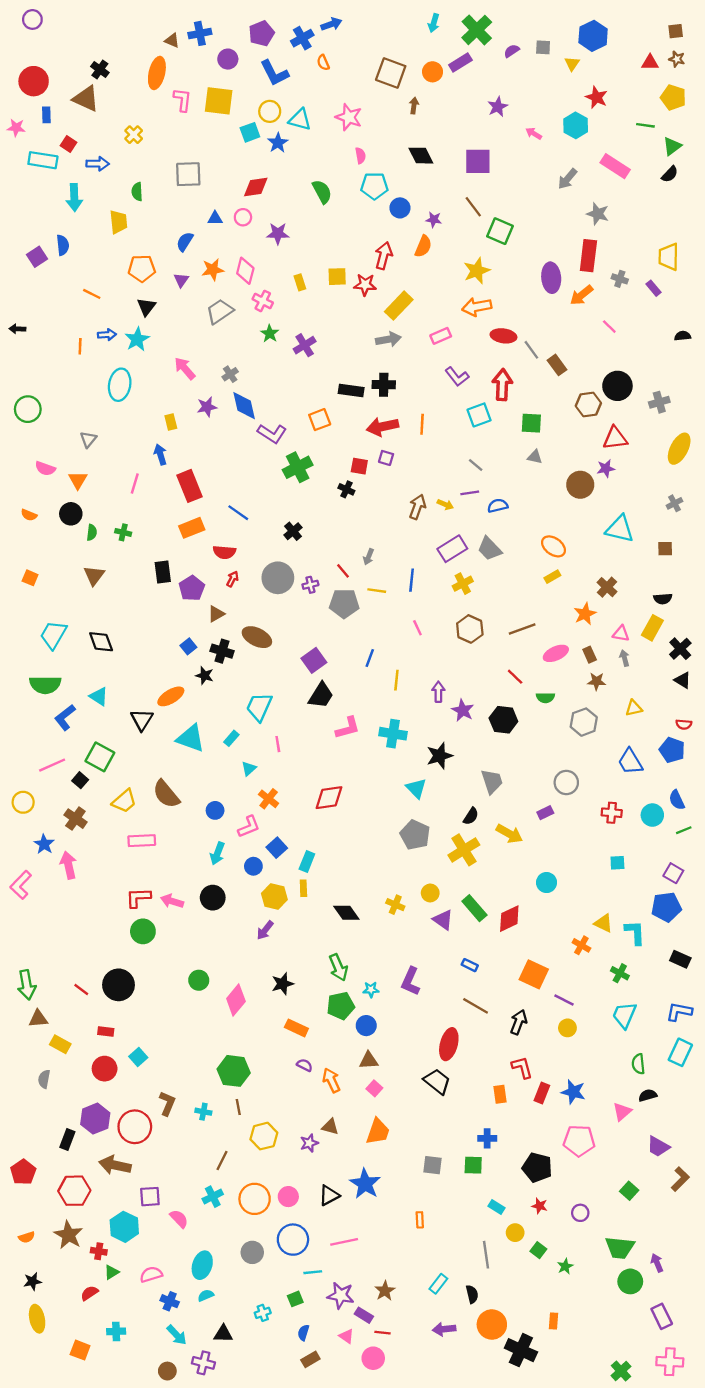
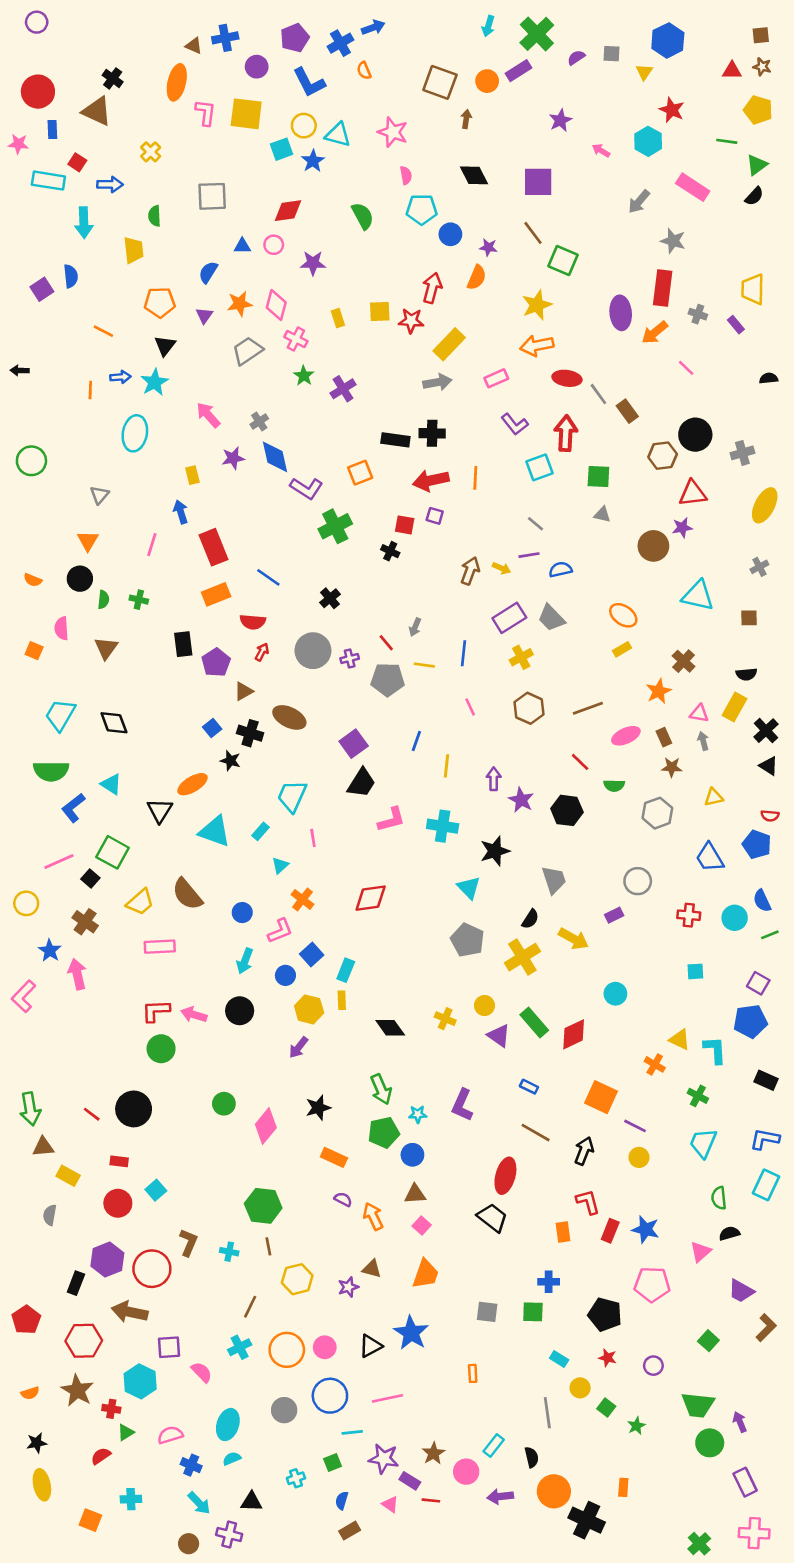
pink semicircle: (45, 468) -> (62, 628), moved, turned 66
pink circle: (373, 1358) -> (466, 1472), moved

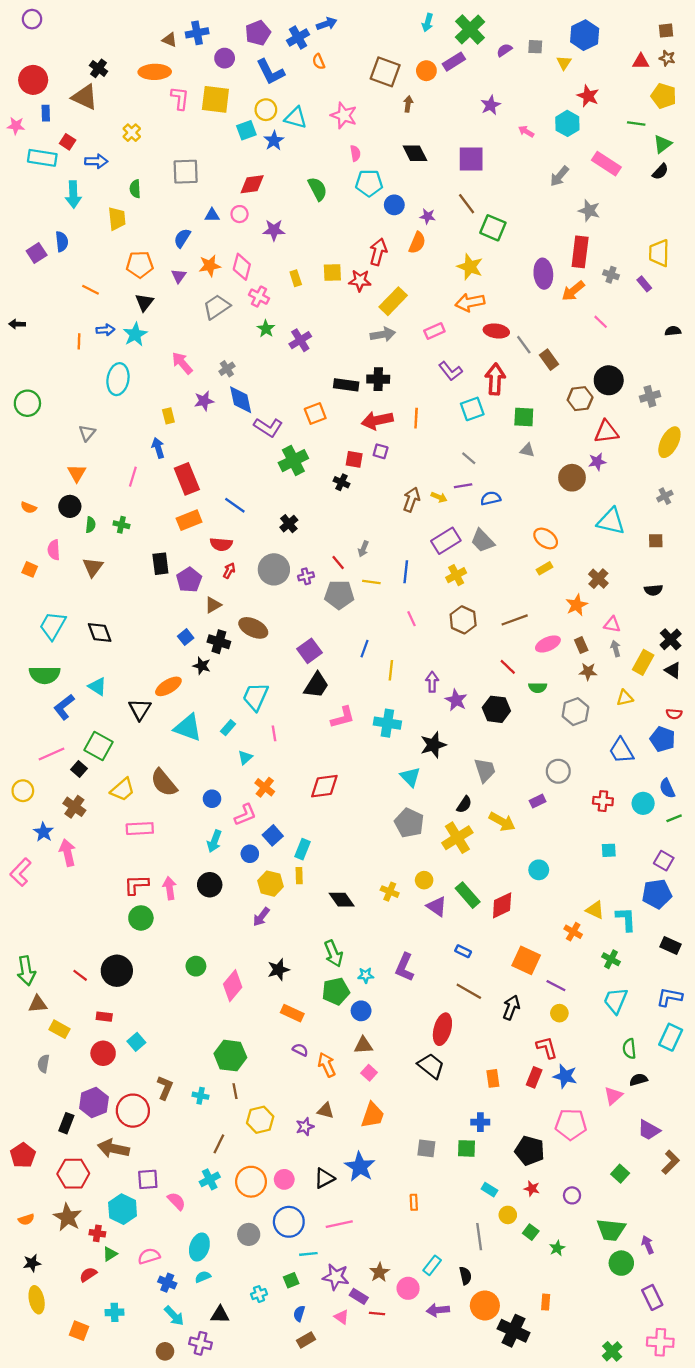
orange ellipse: (177, 82) -> (155, 72), turned 76
yellow star: (537, 305) -> (470, 267), turned -30
yellow rectangle: (735, 707) -> (643, 662), moved
pink arrow: (194, 1015) -> (170, 888), turned 65
red L-shape: (588, 1202) -> (547, 1048), moved

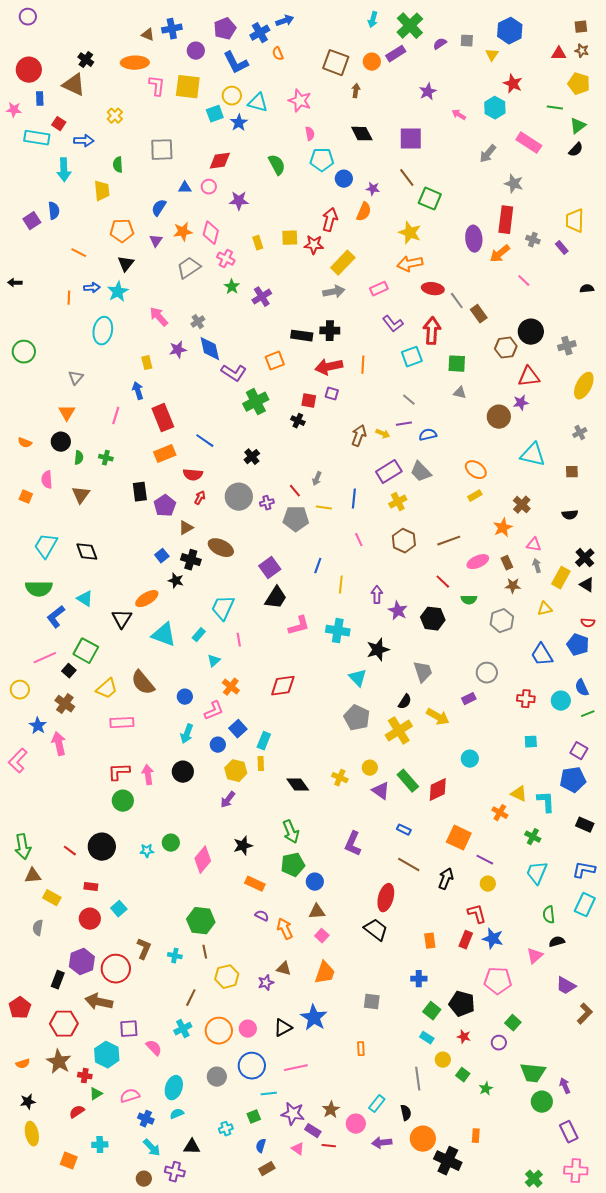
cyan star: (366, 975) -> (147, 851), moved
green square: (467, 1148) -> (432, 1011), moved, turned 36
green square: (620, 1174) -> (513, 1023), moved

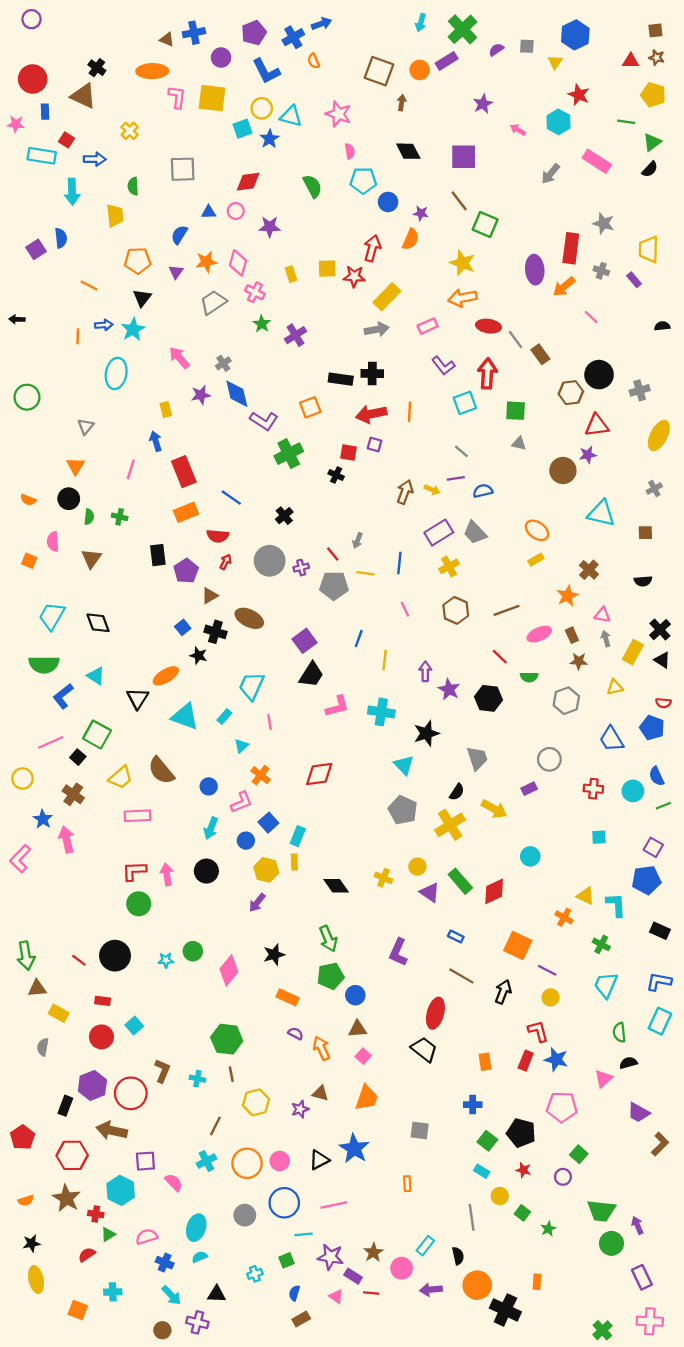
gray star: (514, 184) -> (604, 223), moved

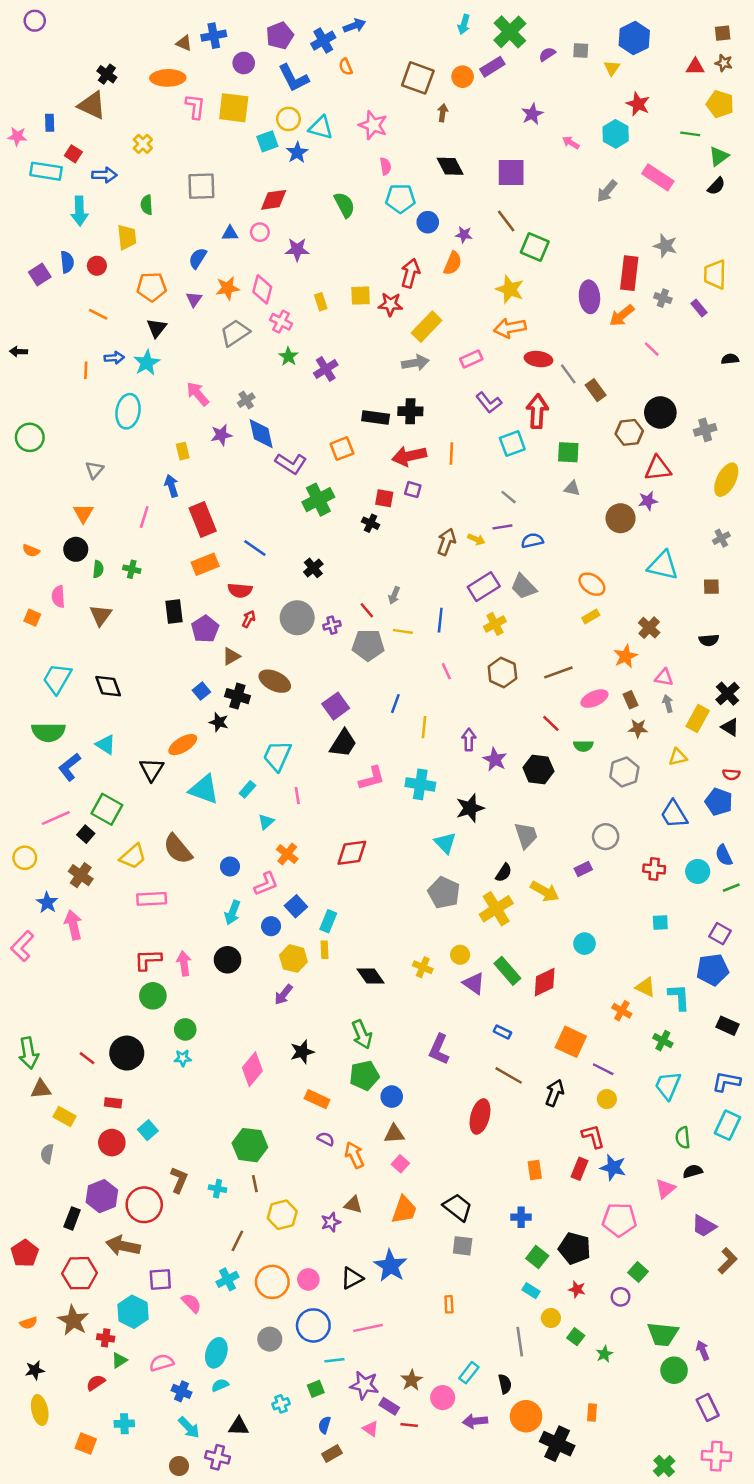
red circle: (33, 79) -> (97, 266), moved, size x0.6
green circle: (193, 951) -> (185, 1029), moved
black trapezoid: (424, 1049) -> (458, 1207), moved

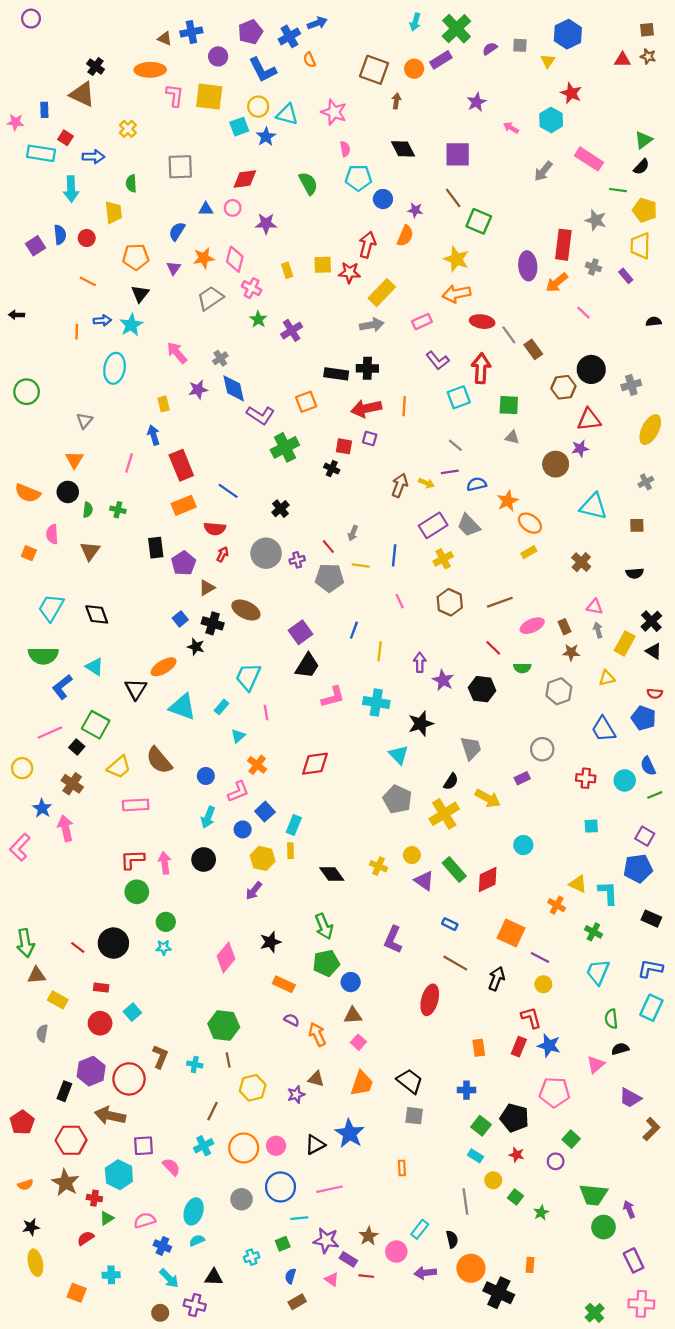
yellow pentagon: (720, 104) -> (645, 210), moved
green line: (690, 134) -> (618, 190), moved
orange semicircle: (31, 551) -> (28, 493), size x1.6
orange star: (626, 656) -> (508, 501), moved

